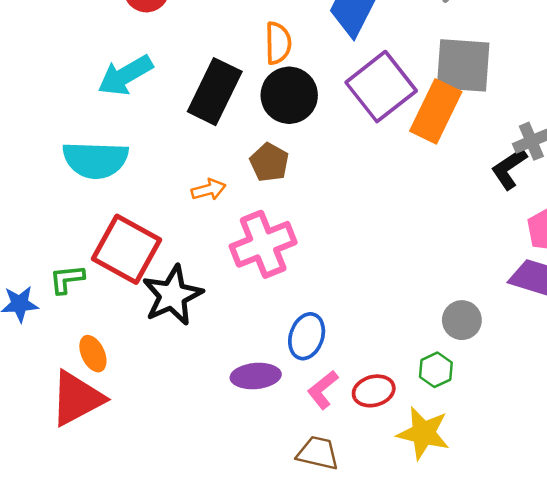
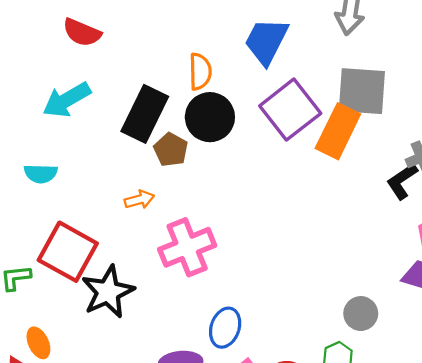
cyan semicircle: (95, 160) -> (41, 174), size x0.6
brown pentagon: (269, 162) -> (171, 150), moved

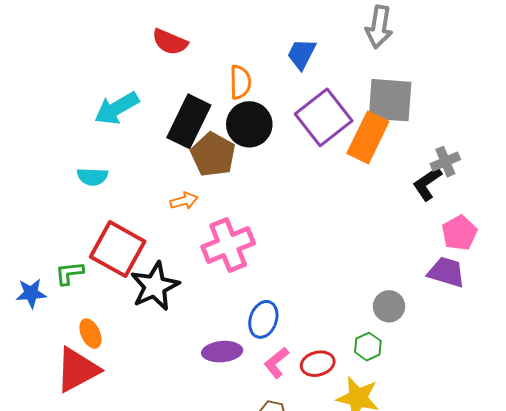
red semicircle: (82, 32) -> (170, 42), moved
blue trapezoid: (266, 41) -> (302, 54), size x0.7
brown pentagon: (171, 150) -> (213, 155), size x1.4

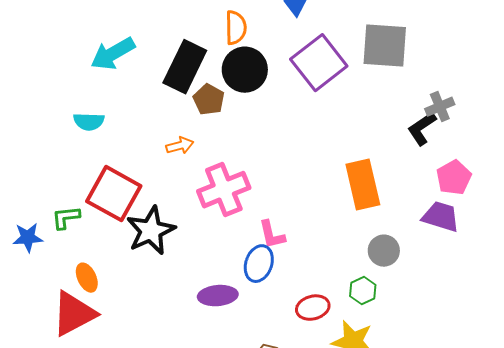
orange rectangle: (368, 137) -> (363, 185), moved, turned -39
brown pentagon: (213, 155) -> (209, 100), size x0.7
pink L-shape: (276, 363) -> (272, 235), moved, turned -64

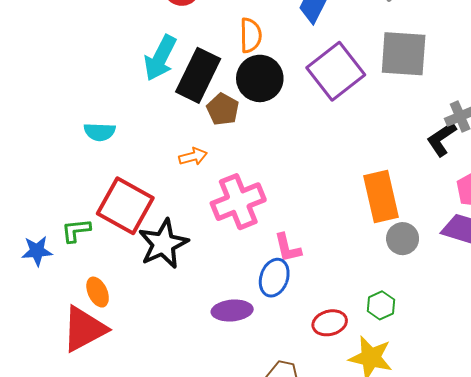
cyan arrow: (113, 54) -> (160, 58), moved, turned -33
gray circle: (384, 251) -> (403, 239), moved

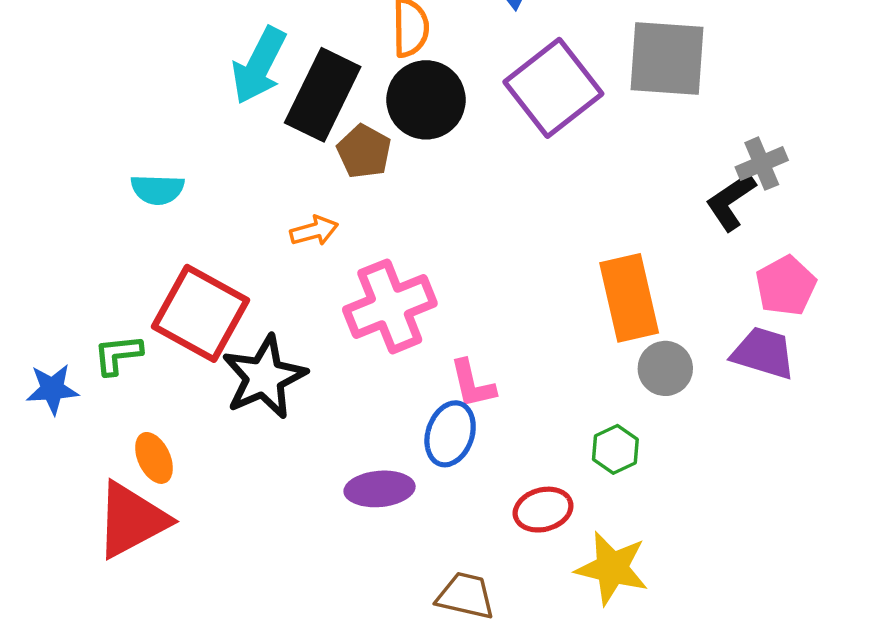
green hexagon: (381, 305) -> (615, 449), moved

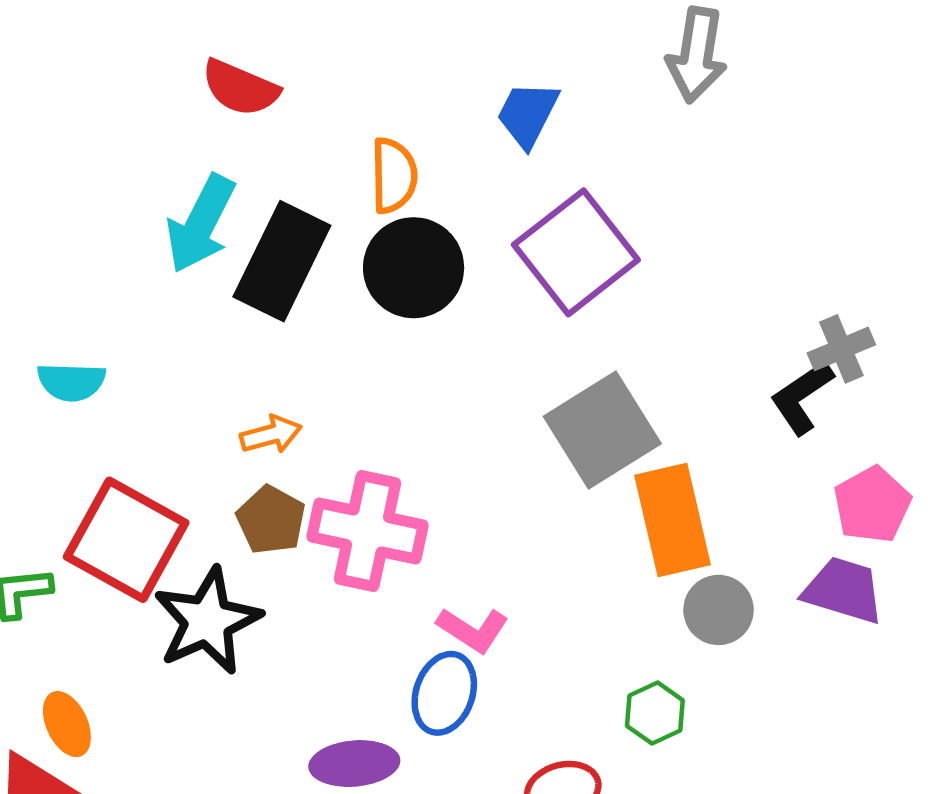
gray square: (667, 59) -> (602, 430), moved, turned -36
brown pentagon: (364, 152) -> (271, 520), moved
pink cross: (390, 306) -> (367, 531), turned 34
pink L-shape: (472, 384) -> (473, 630), turned -44

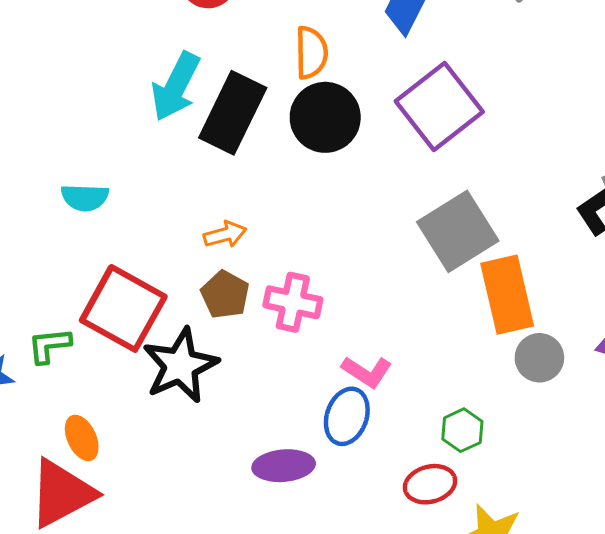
pink cross: (367, 531) -> (293, 302), size x0.7
green hexagon: (655, 713) -> (462, 430), moved

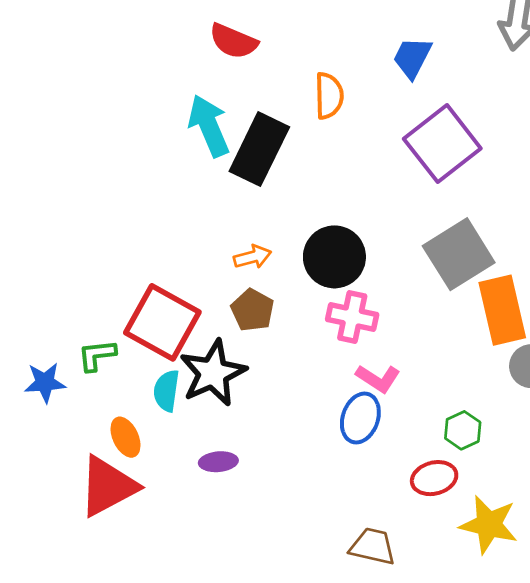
cyan arrow: (176, 87) -> (209, 126), turned 130
black circle: (325, 117) -> (334, 257), moved
cyan semicircle: (85, 197) -> (166, 391), moved, turned 96
pink cross: (293, 302) -> (352, 317), moved
purple ellipse: (284, 466) -> (218, 462), moved, size x0.7

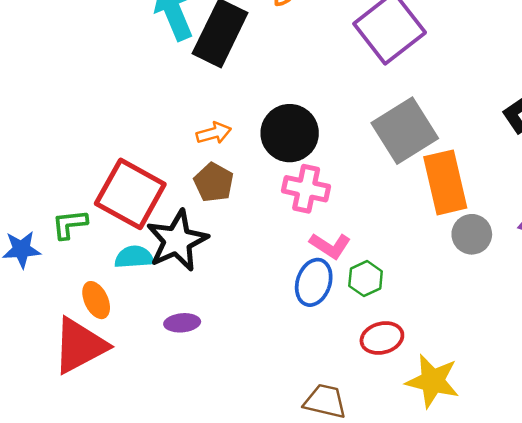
cyan semicircle: (166, 391) -> (134, 257), turned 78
green hexagon: (463, 430) -> (366, 279), moved

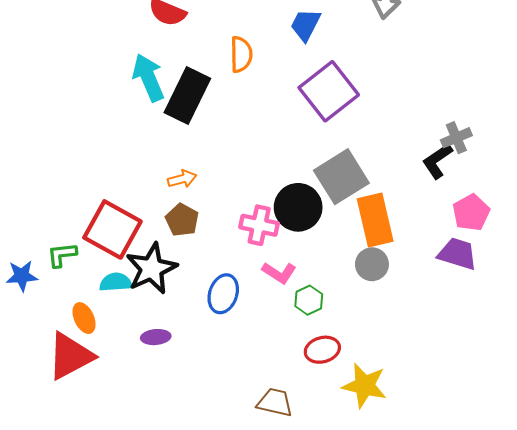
black circle: (290, 133) -> (298, 207), moved
gray circle: (472, 234) -> (372, 264), moved
blue ellipse: (314, 282) -> (223, 294), moved

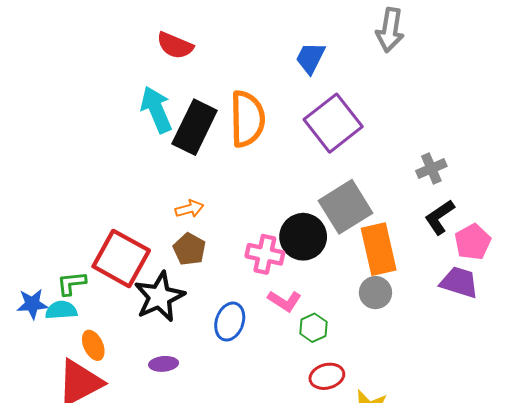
orange semicircle: (241, 54) -> (247, 119), moved, size x1.6
gray cross: (456, 138) -> (431, 169), moved
black L-shape: (437, 161) -> (440, 217), moved
cyan semicircle: (116, 282) -> (61, 310), moved

